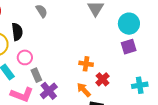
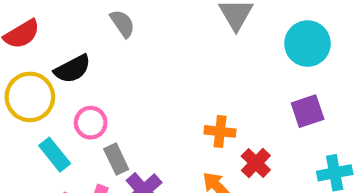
black semicircle: (17, 32) -> (72, 69), turned 72
purple square: (129, 47) -> (308, 111), moved

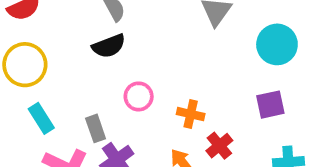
black semicircle: (72, 69) -> (109, 46), moved
pink circle: (91, 123) -> (139, 96), moved

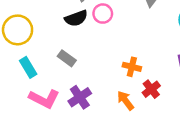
pink circle: (139, 96) -> (103, 14), moved
gray rectangle: (96, 128) -> (67, 58), moved, turned -36

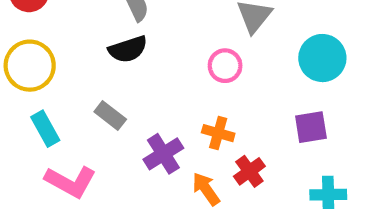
pink circle: (103, 14) -> (225, 66), moved
purple cross: (80, 97) -> (163, 154), moved

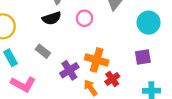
pink circle: (225, 66) -> (84, 18), moved
orange cross: (218, 133) -> (97, 60), size x1.5

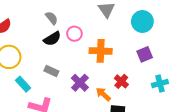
pink circle: (84, 18) -> (74, 34), moved
orange cross: (97, 60) -> (101, 51), moved

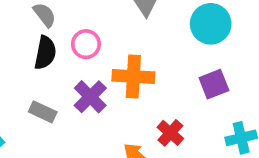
black semicircle: (52, 39) -> (45, 53), turned -48
purple cross: (80, 83) -> (90, 97), moved

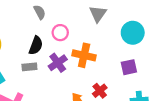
black semicircle: (45, 53) -> (36, 45), moved
gray rectangle: (43, 112) -> (29, 67), turned -40

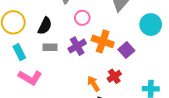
black semicircle: (36, 45) -> (45, 26), moved
purple square: (129, 67) -> (126, 50), moved, turned -35

